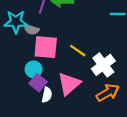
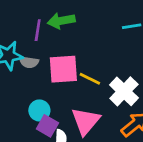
pink square: (46, 47) -> (63, 69), moved

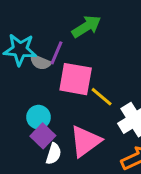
green arrow: (61, 21) -> (86, 26), turned 144
purple line: (38, 30) -> (56, 53), moved

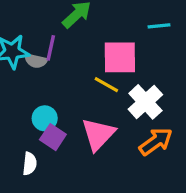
pink square: (76, 79) -> (120, 57), moved
white semicircle: (54, 154) -> (30, 164), moved

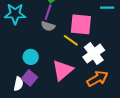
purple line: (51, 48) -> (48, 12), moved
gray semicircle: (36, 61) -> (48, 26), moved
purple square: (53, 137) -> (29, 78), moved

